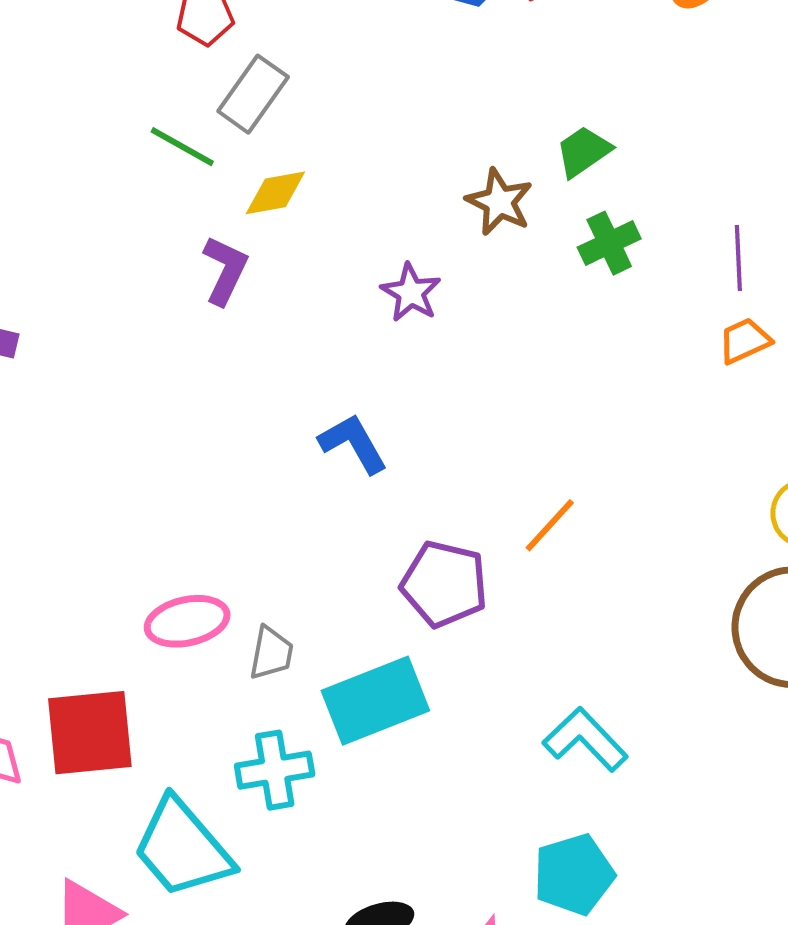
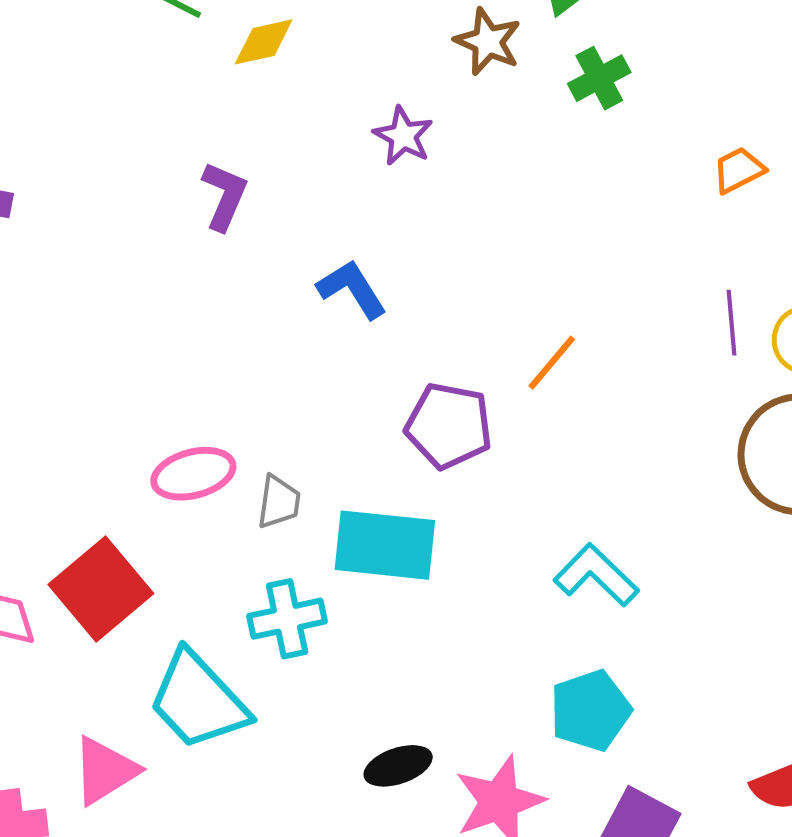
purple line: (738, 258) -> (732, 323), moved
purple L-shape: (225, 270) -> (225, 196), moved
cyan rectangle: (375, 701) -> (385, 545), turned 30
red square: (90, 733) -> (101, 589), turned -32

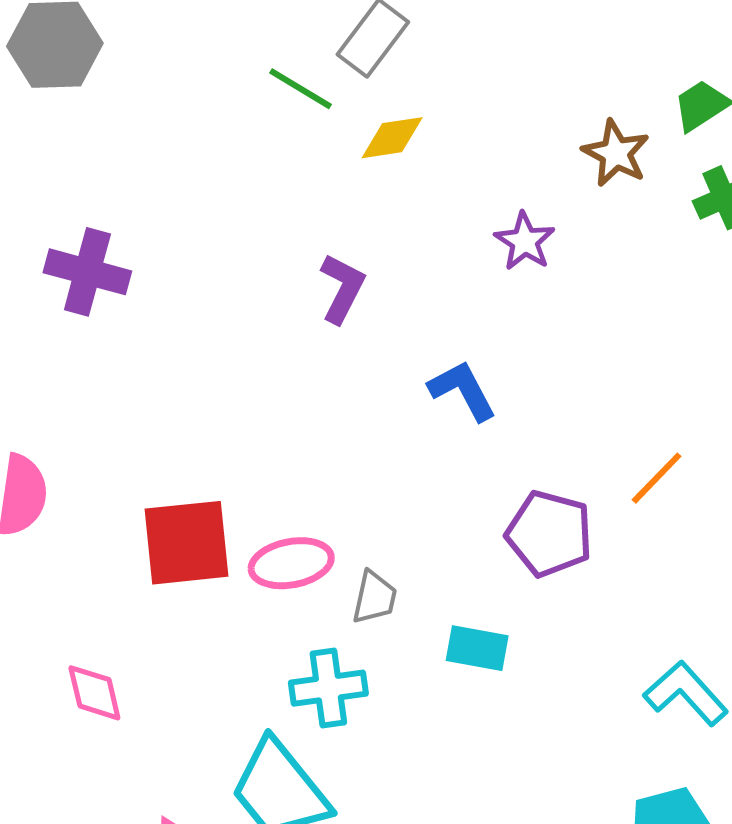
cyan rectangle: (385, 545) -> (477, 648), size x0.6
red square: (101, 589) -> (186, 543), moved, turned 30
cyan cross: (287, 619) -> (328, 688), moved

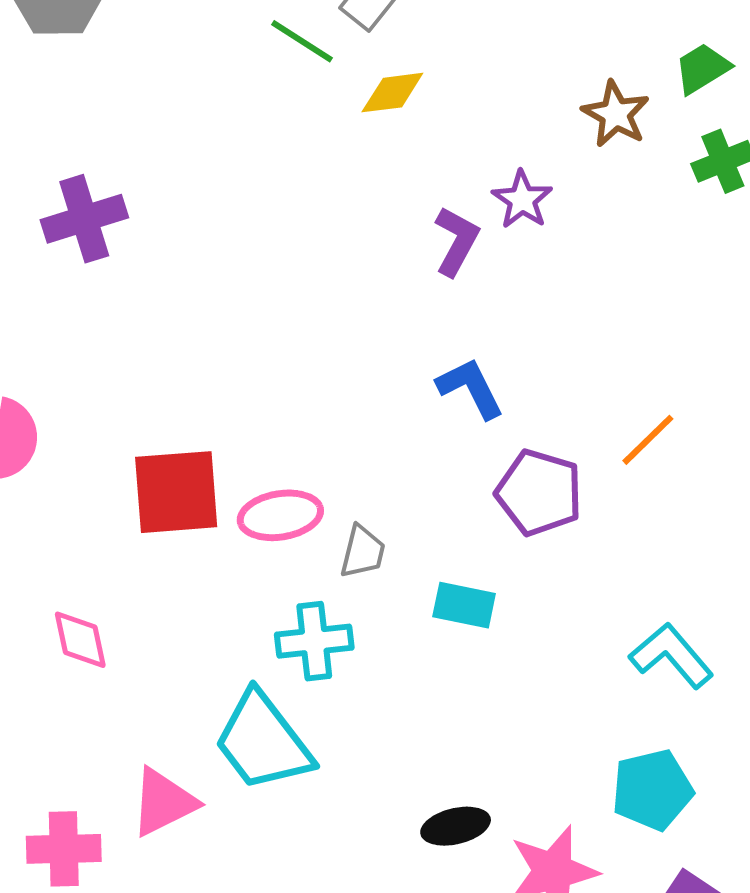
purple cross: (87, 272) -> (84, 219), turned -34
purple L-shape: (342, 288) -> (456, 241), moved
blue L-shape: (463, 390) -> (470, 388), moved

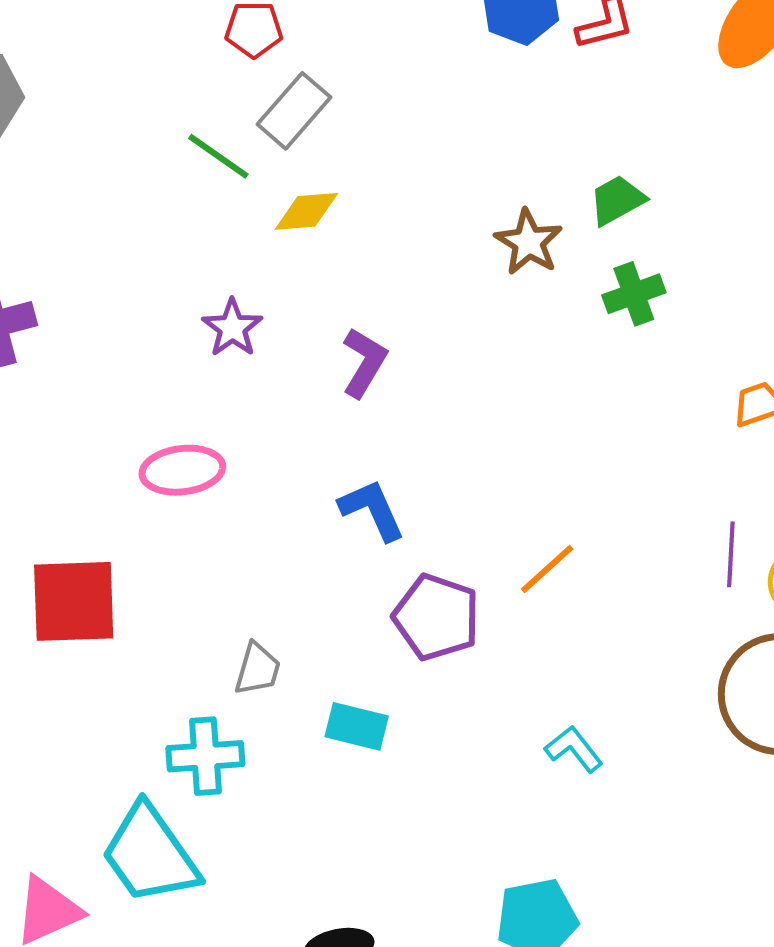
purple star: (522, 200) -> (232, 328), moved
pink ellipse: (280, 515) -> (182, 470), moved
cyan L-shape: (671, 656) -> (574, 749), moved, size x0.7

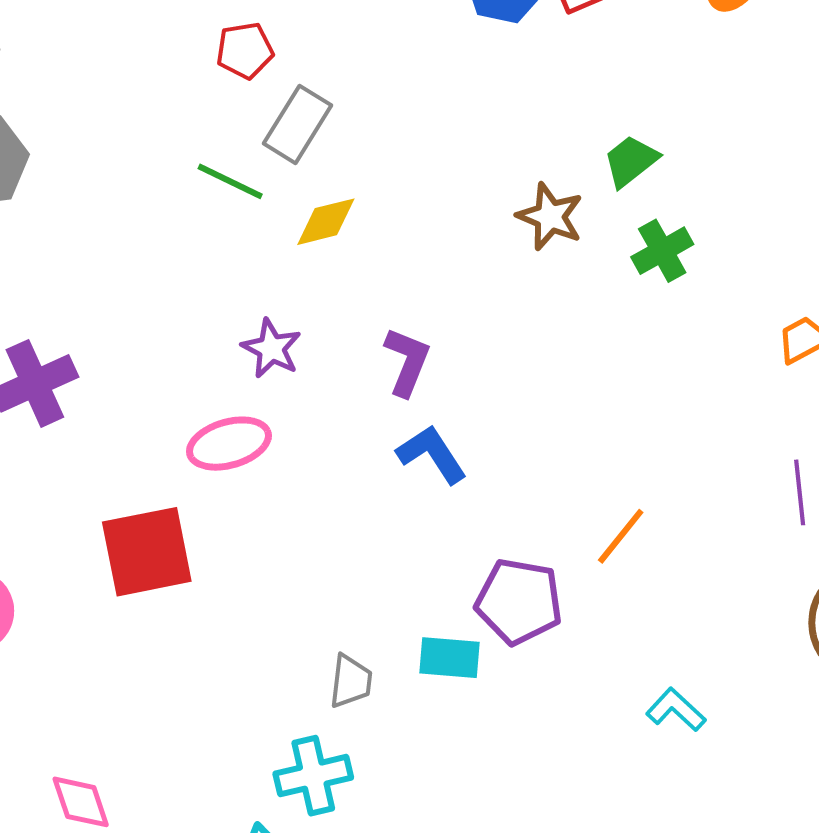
pink ellipse: (182, 470) -> (229, 444), moved
blue L-shape: (372, 510) -> (432, 454), moved
red square: (74, 601) -> (147, 552), moved
cyan rectangle: (357, 726) -> (450, 658), moved

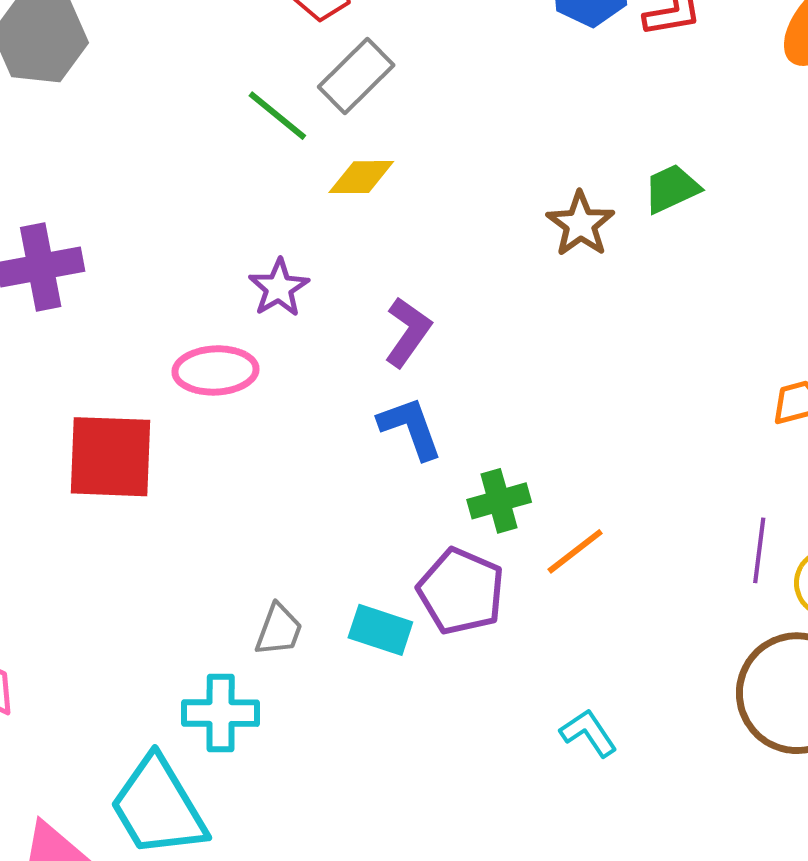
green cross: (662, 251) -> (499, 501), moved

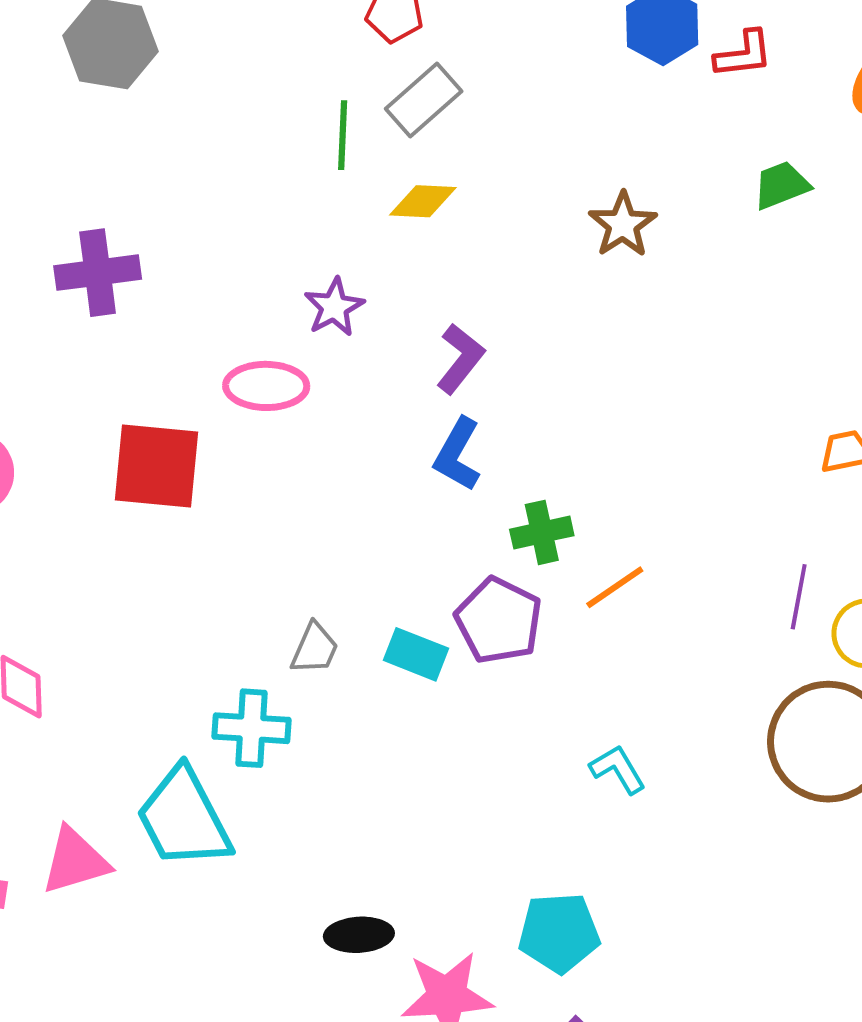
green line: (277, 116) -> (343, 135), turned 50
green trapezoid: (672, 189) -> (781, 185), moved
brown star: (580, 224) -> (623, 225), moved
blue L-shape: (410, 428) -> (458, 454), turned -134

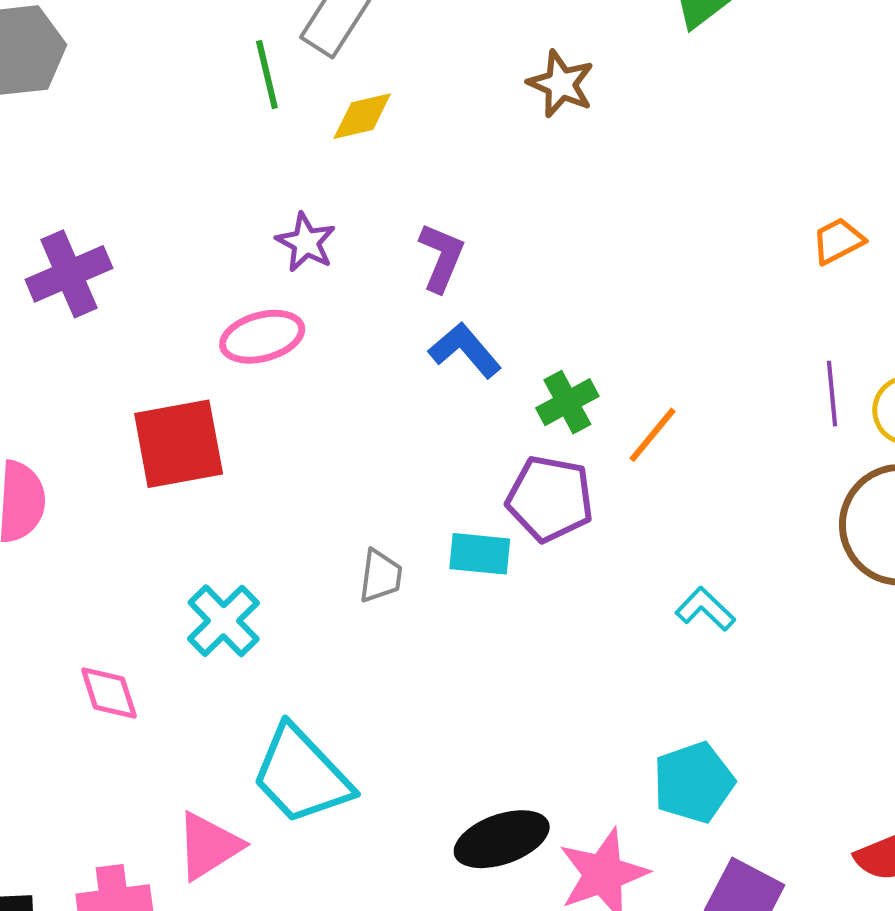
blue L-shape: (458, 454) -> (465, 350), turned 126
cyan cross: (252, 728) -> (224, 621), moved, turned -32
black ellipse: (359, 935) -> (502, 839), size x1.4

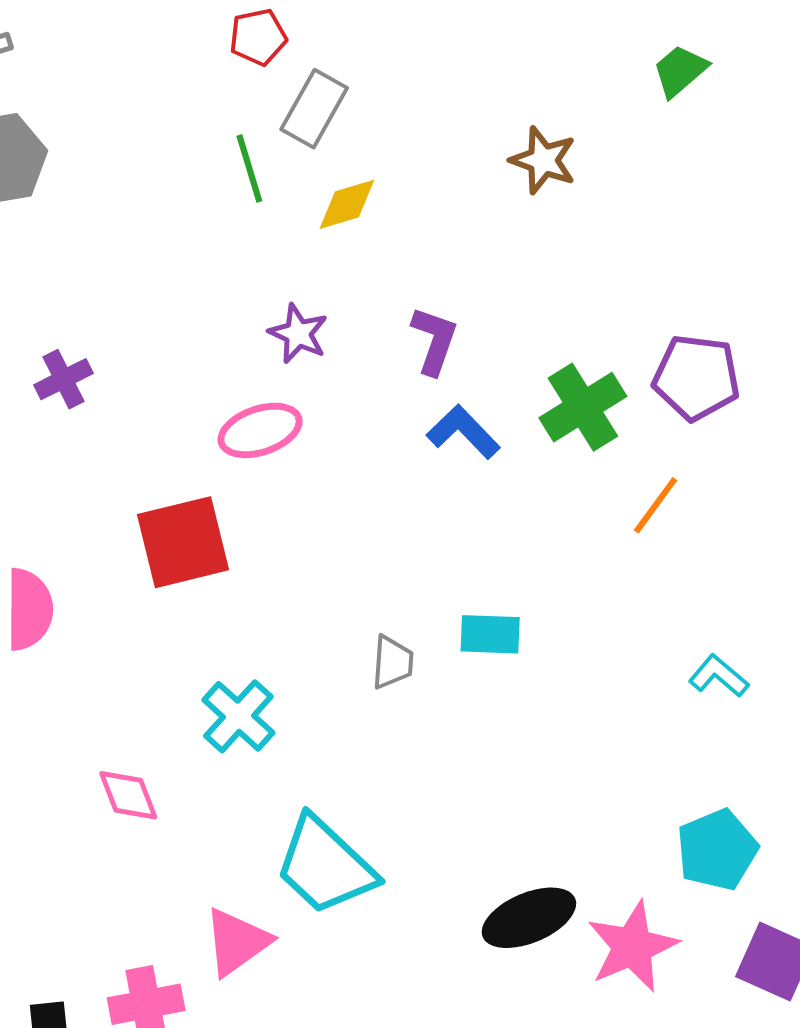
purple cross: (69, 274) -> (63, 379), size x0.7
green cross: (567, 402) -> (583, 407), moved, size x1.4
purple pentagon: (550, 499) -> (696, 377), moved

